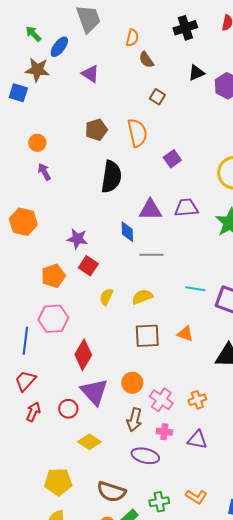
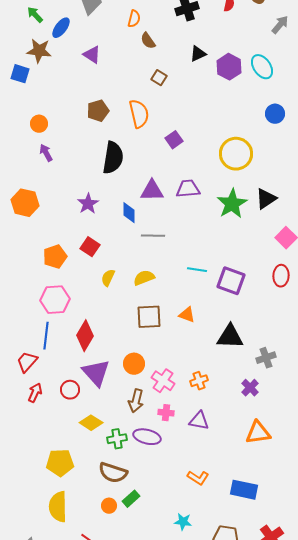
purple star: (77, 239) -> (88, 204), moved, turned 30
blue line: (25, 341) -> (46, 336), moved
green cross: (159, 502) -> (117, 439), moved

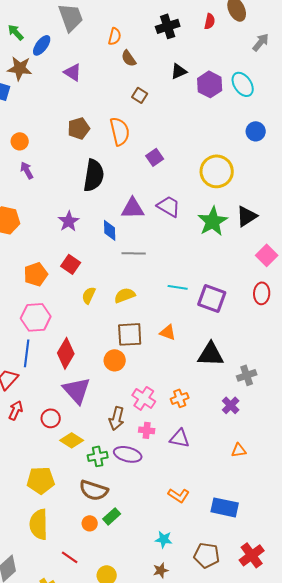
purple trapezoid: (188, 189) -> (169, 206), turned 35
orange circle: (134, 364) -> (115, 360), moved
red circle: (70, 390) -> (51, 418), moved
orange triangle: (258, 433) -> (239, 450), size x0.6

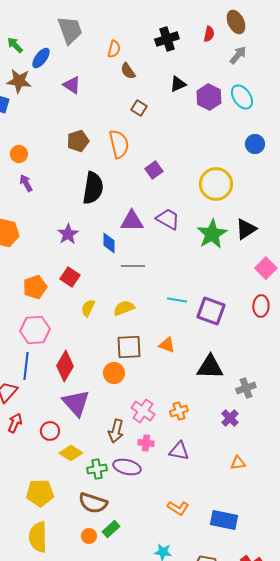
gray arrow: (261, 42) -> (238, 55), moved

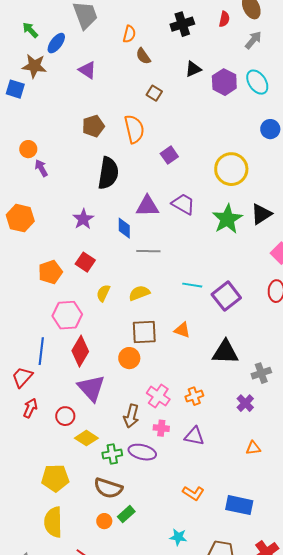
orange circle: (19, 154) -> (28, 149), moved
purple square: (211, 311) -> (226, 296), turned 32
pink hexagon: (35, 330) -> (67, 315), moved

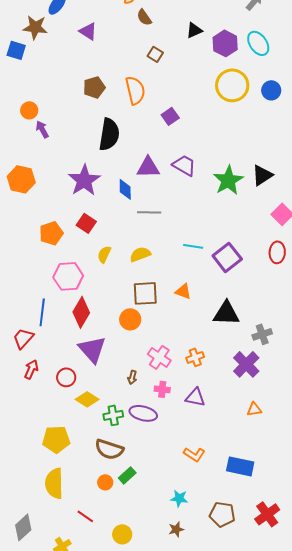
yellow circle: (231, 169) -> (232, 85), moved
purple star: (83, 219) -> (84, 180), size x1.5
purple cross: (245, 403) -> (246, 364), size x1.5
brown arrow: (131, 416) -> (132, 377), size x0.6

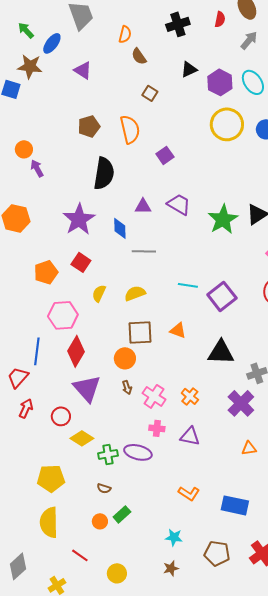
purple triangle: (148, 167) -> (143, 206), size x0.7
orange cross: (195, 357) -> (190, 396), turned -30
brown arrow: (132, 377) -> (127, 387), moved, turned -32
brown semicircle: (109, 449) -> (104, 488), size x0.5

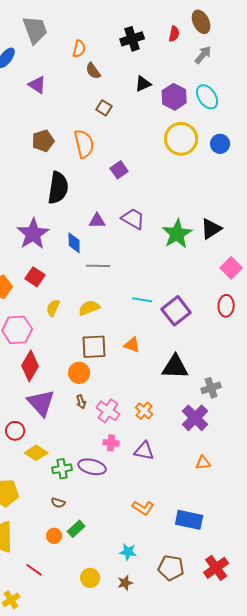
yellow circle: (117, 573) -> (90, 578), moved

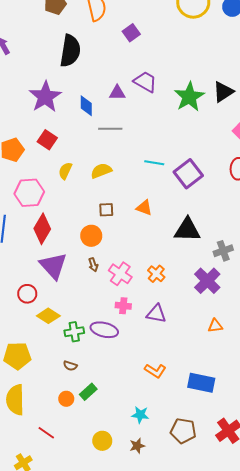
purple triangle: (97, 221) -> (117, 93), moved
brown square: (94, 347) -> (106, 210), size x0.6

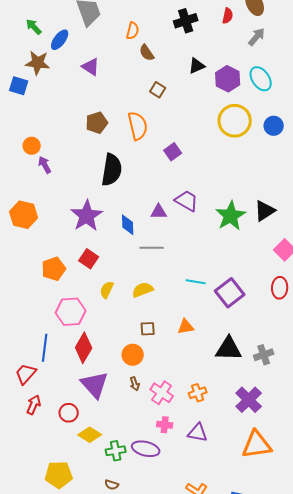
orange triangle: (144, 208) -> (186, 327), turned -30
gray cross: (223, 251) -> (264, 355), moved
orange cross: (156, 274) -> (198, 393), turned 30
orange triangle: (215, 326) -> (257, 445), size x2.0

